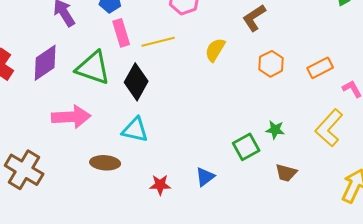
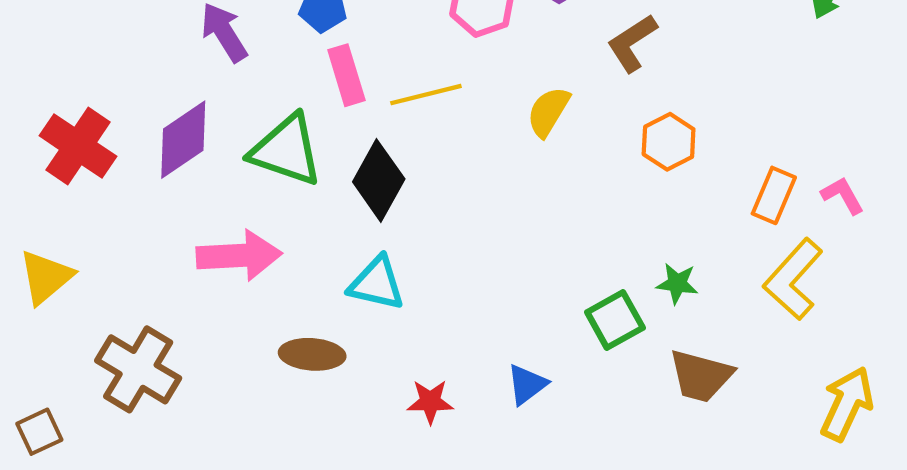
orange rectangle: (320, 68) -> (774, 195), moved, turned -40
brown trapezoid: (286, 173) -> (701, 376), size x1.4

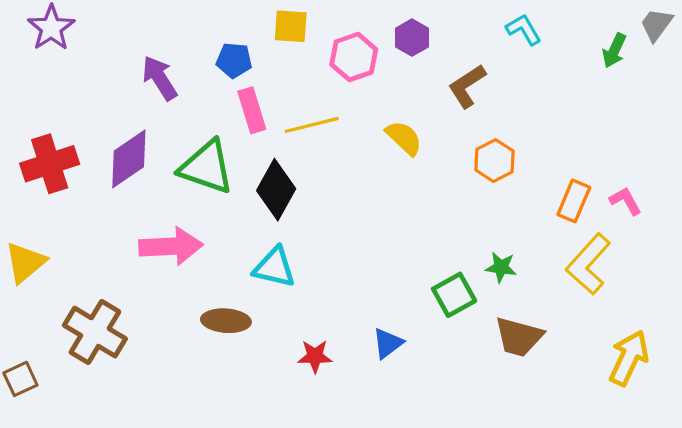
yellow semicircle: (548, 112) -> (404, 138), turned 102
red cross: (78, 146) -> (50, 164), turned 38

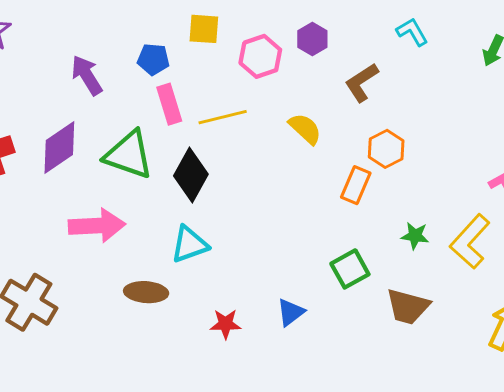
orange rectangle: (574, 201) -> (356, 185), moved
cyan triangle: (274, 267) -> (189, 244), turned -33
green star: (501, 267) -> (415, 236), moved

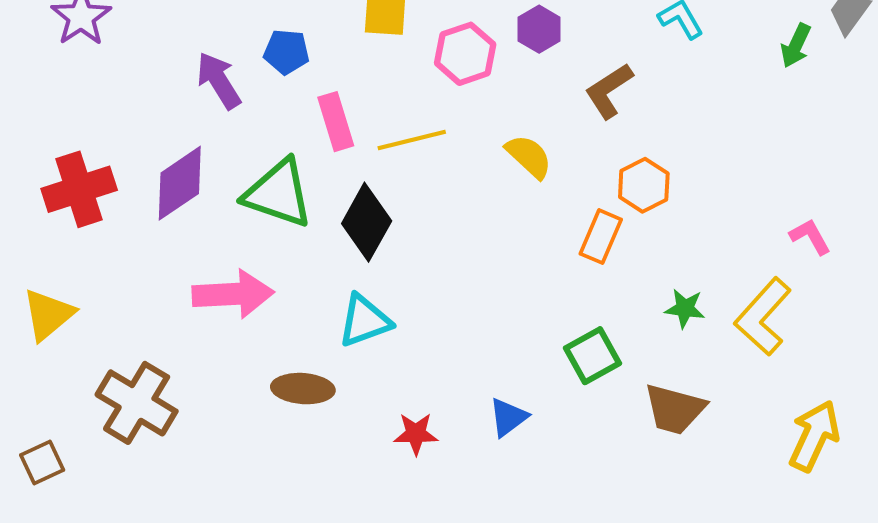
blue pentagon: (153, 59) -> (286, 52), moved

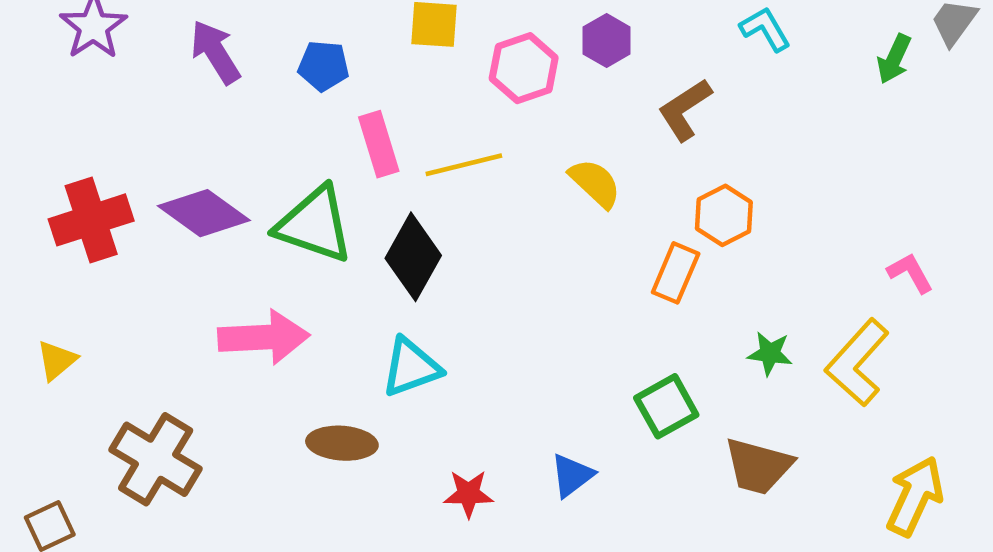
purple arrow: (219, 80) -> (215, 52), moved
purple diamond: (180, 183) -> (204, 213), turned 70
yellow triangle: (48, 315) -> (57, 360), size x0.7

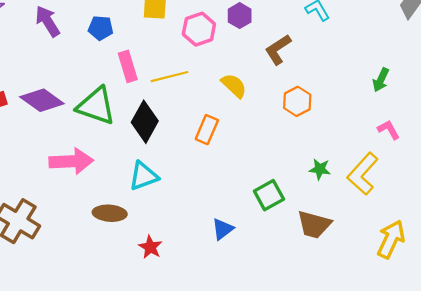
green arrow: (894, 59) -> (381, 80), moved
orange rectangle: (676, 273) -> (207, 130), moved
red star: (468, 494) -> (150, 247), moved, turned 30

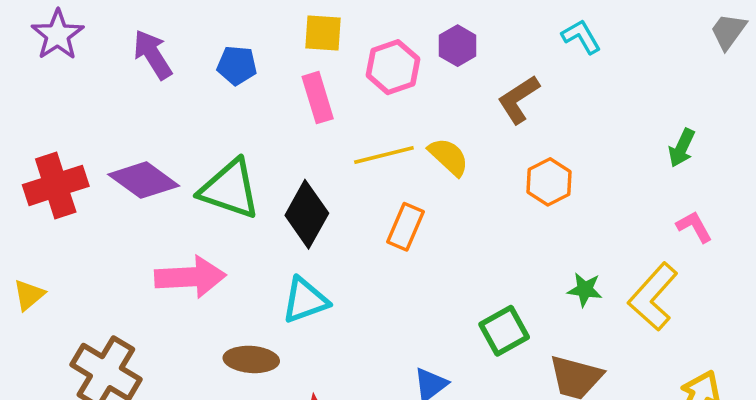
pink rectangle: (128, 66) -> (318, 98), moved
yellow line: (170, 77) -> (384, 155), moved

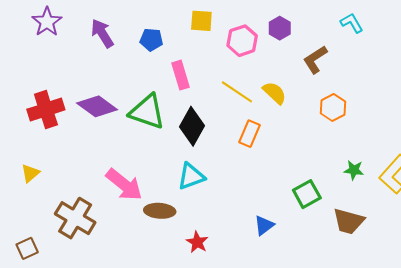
pink rectangle: (318, 98) -> (181, 75), moved
yellow line: (384, 155) -> (237, 92), turned 48
pink arrow: (190, 277) -> (124, 185), moved, turned 42

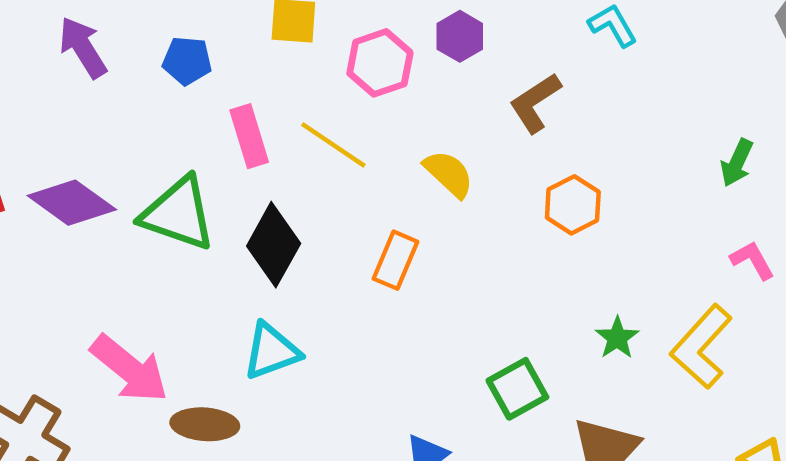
yellow line: (237, 92) -> (333, 145), moved
green star: (354, 170) -> (617, 338), turned 30

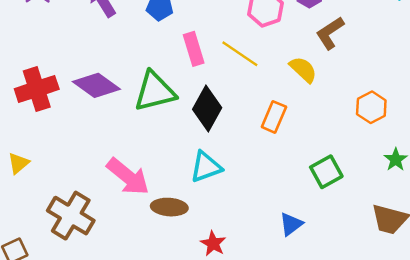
brown L-shape: (535, 103) -> (330, 33), moved
orange hexagon: (573, 205) -> (371, 107), moved
green triangle: (178, 214) -> (155, 91), turned -33
green square: (517, 389) -> (326, 172), moved

